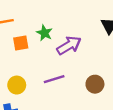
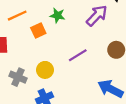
purple arrow: (69, 45) -> (97, 16), moved

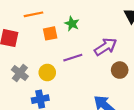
purple arrow: (97, 16) -> (106, 47), moved
purple line: (78, 55) -> (73, 58), moved

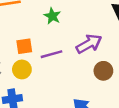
orange square: (50, 33) -> (24, 46), moved

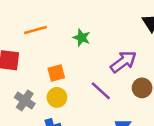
purple line: (51, 54) -> (101, 91), moved, turned 65

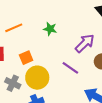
orange square: (56, 73) -> (26, 58), moved
yellow circle: (57, 97) -> (37, 78), size x1.5

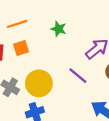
orange square: (26, 58) -> (21, 48), moved

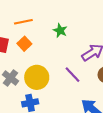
orange square: (21, 48) -> (24, 44), turned -32

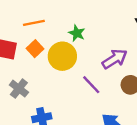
yellow circle: (37, 77) -> (62, 56), moved

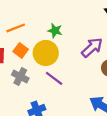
purple line: (91, 85) -> (54, 78), moved
gray cross: (19, 89) -> (20, 77), moved

